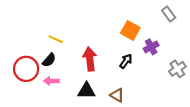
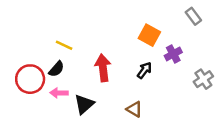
black triangle: (86, 91) -> (84, 104), moved, turned -42

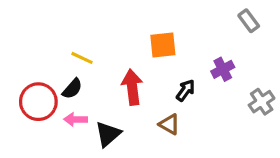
orange square: (149, 35) -> (163, 45), moved, turned -35
brown triangle: (134, 109) -> (169, 124), moved

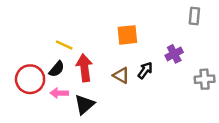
gray rectangle: (249, 21) -> (194, 16), turned 42
red arrow: (132, 87) -> (84, 68), moved
gray cross: (262, 102) -> (205, 79), turned 30
brown triangle: (169, 124) -> (121, 75), moved

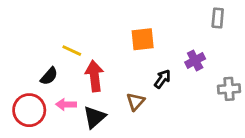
black semicircle: (57, 69) -> (49, 76), moved
brown triangle: (121, 75) -> (135, 102), moved, turned 42
red circle: (30, 79) -> (29, 110), moved

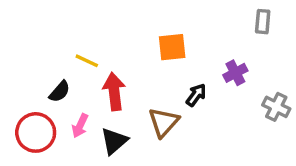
gray cross: (229, 89) -> (276, 107), turned 30
brown triangle: (135, 102) -> (164, 122), size x1.4
pink arrow: (66, 104) -> (80, 126), turned -66

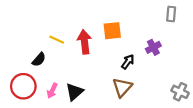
red arrow: (114, 92) -> (84, 42), moved
gray cross: (276, 107) -> (180, 92), moved
brown triangle: (164, 122) -> (122, 87), moved
pink arrow: (80, 126) -> (52, 91), moved

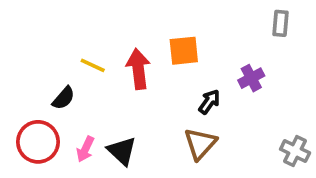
black triangle: (74, 92) -> (122, 151), turned -36

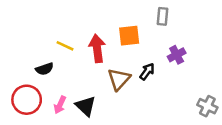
gray rectangle: (280, 23) -> (163, 16), moved
black semicircle: (64, 98) -> (45, 69), turned 30
brown triangle: (200, 144) -> (119, 79), moved

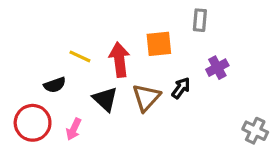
black triangle: (86, 106) -> (105, 99), moved

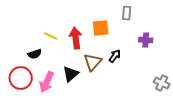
purple cross: (217, 68) -> (146, 40), moved, turned 32
black triangle: (105, 99) -> (71, 74), moved, turned 36
pink arrow: (74, 129) -> (47, 82), size x1.5

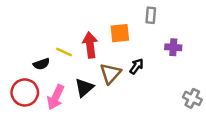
yellow line: (51, 36) -> (64, 52), moved

